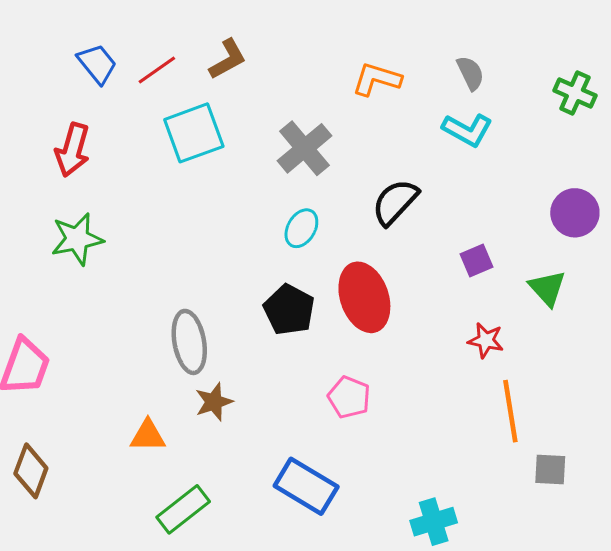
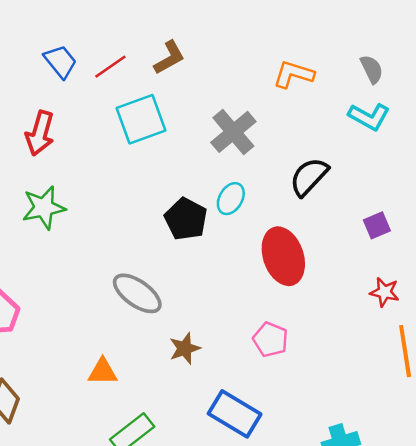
black pentagon: (289, 310) -> (186, 219), moved
gray ellipse: (189, 342) -> (137, 293), turned -45
brown star: (214, 402) -> (185, 348), moved

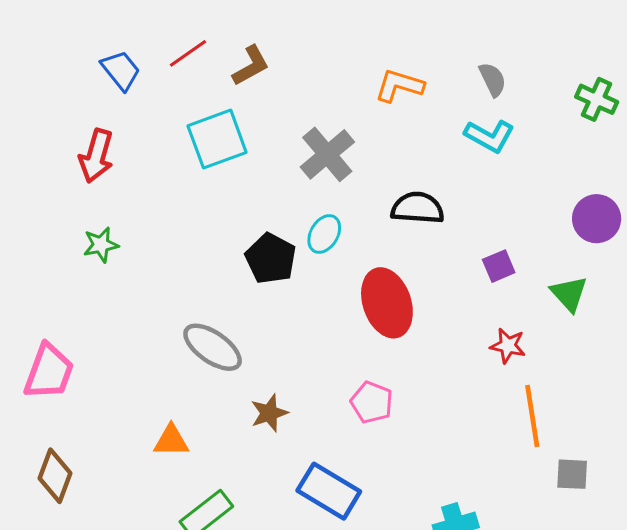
red line: (110, 67) -> (188, 53), moved
black semicircle: (309, 177) -> (418, 208), turned 51
green star: (44, 208) -> (101, 245), size x0.7

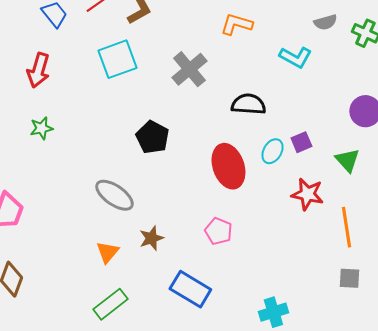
gray semicircle: (493, 79) -> (325, 22), moved, turned 100
cyan ellipse: (324, 234) -> (272, 151), moved
red star: (508, 346) -> (307, 194), size x1.4
orange line: (532, 416) -> (346, 227), moved
orange triangle: (171, 441) -> (107, 252), moved, turned -50

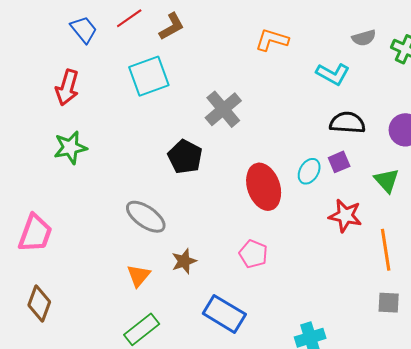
gray cross: (189, 69) -> (223, 109), moved
black semicircle: (248, 104) -> (347, 123), moved
green star: (41, 128) -> (70, 147), size x1.4

